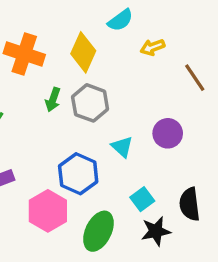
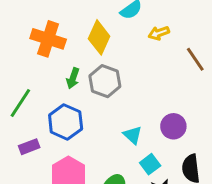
purple circle: (168, 133) -> (173, 126), moved
cyan triangle: (122, 147) -> (133, 135), moved
blue hexagon: (78, 174) -> (66, 122), moved

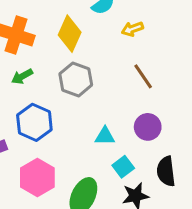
brown line: (195, 59) -> (143, 76), moved
green arrow: (73, 78) -> (22, 76), moved, turned 42
cyan triangle: (133, 135) -> (105, 136), turned -42

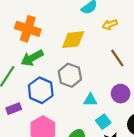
yellow diamond: (70, 34) -> (73, 40), moved, turned 60
green arrow: (22, 76) -> (32, 58), size x1.5
gray hexagon: (76, 79) -> (70, 75), moved

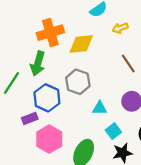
orange cross: (28, 29) -> (50, 33), moved, turned -35
green arrow: (32, 58) -> (38, 63), turned -45
purple rectangle: (14, 109) -> (30, 118), moved

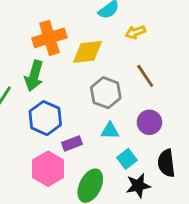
gray hexagon: (78, 82) -> (106, 93), moved
purple rectangle: (30, 118) -> (72, 143), moved

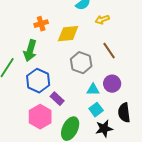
orange cross: (49, 38) -> (41, 24), size x0.6
cyan triangle: (110, 131) -> (93, 90), moved
purple rectangle: (72, 143) -> (57, 99), turned 64

